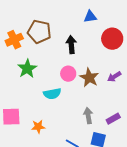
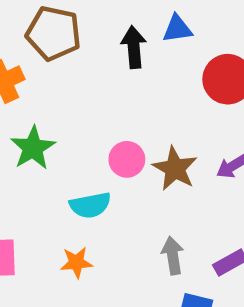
brown pentagon: (39, 32) -> (54, 33), moved
black arrow: (71, 45) -> (134, 47), moved
orange star: (38, 127) -> (76, 262), moved

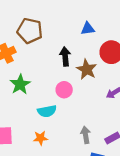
black arrow: (134, 47) -> (65, 56), moved
brown star: (175, 169) -> (87, 69), moved

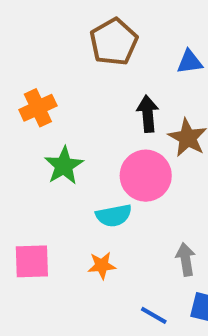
brown pentagon: (30, 31) -> (114, 42), moved, turned 30
pink circle: (64, 90) -> (146, 176), size x1.6

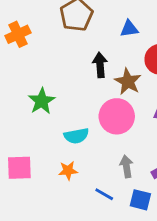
orange cross: (38, 108) -> (18, 34), moved
pink circle: (146, 176) -> (117, 116), moved
blue line: (154, 315) -> (104, 194), moved

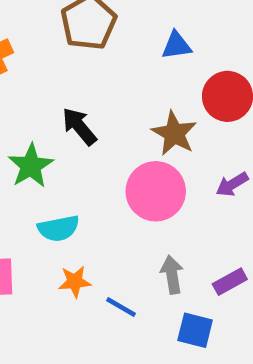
black arrow: (100, 65) -> (79, 126), moved, turned -35
cyan semicircle: (76, 136) -> (58, 228), moved
blue line: (104, 194) -> (121, 307), moved

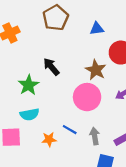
cyan semicircle: (58, 228) -> (30, 114), moved
blue line: (121, 307) -> (70, 130), moved

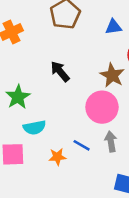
green star: (28, 85) -> (18, 97), moved
gray arrow: (95, 136) -> (111, 142), moved

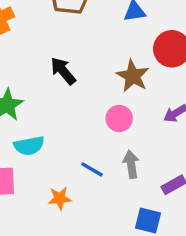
pink circle: (102, 107) -> (119, 118), size x0.6
orange star: (57, 157) -> (60, 198), moved

